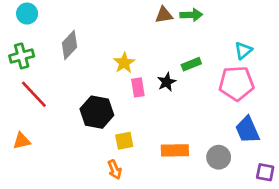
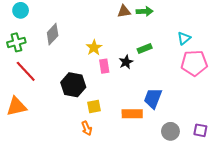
pink pentagon: (236, 83) -> (194, 63), moved
blue trapezoid: (247, 130) -> (153, 98), moved, turned 45
orange triangle: (22, 141) -> (16, 107), size x1.5
gray circle: (219, 157) -> (170, 131), moved

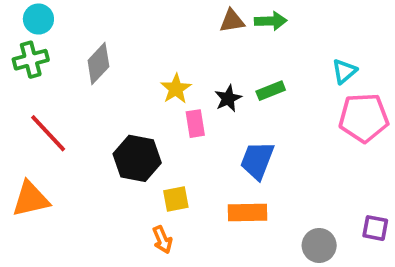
green cross: (16, 42) -> (31, 60), moved
black star: (126, 62) -> (228, 98), moved
blue trapezoid: (153, 98) -> (257, 160), moved
purple square: (200, 130) -> (375, 228), moved

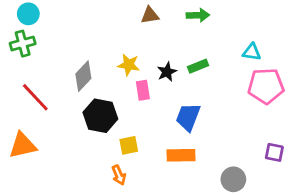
brown triangle: (232, 21) -> (150, 15), moved
gray diamond: (98, 64) -> (83, 76), moved
cyan triangle: (344, 71) -> (252, 52), turned 48
yellow star: (176, 89) -> (129, 65), turned -30
purple square: (375, 228) -> (274, 152), moved

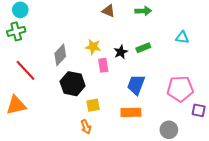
brown triangle: (150, 15) -> (108, 11), turned 32
pink pentagon: (266, 86) -> (180, 89), moved

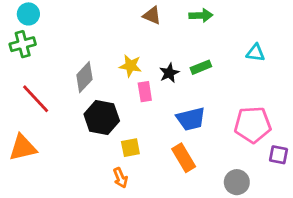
blue trapezoid: (136, 85) -> (191, 119), turned -125
orange rectangle: (131, 112) -> (184, 158), turned 60

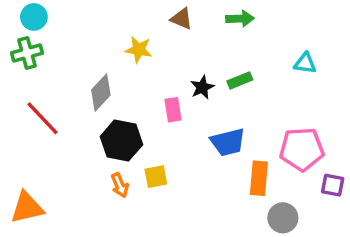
yellow star: (130, 66) -> (139, 50), moved
orange triangle: (23, 148) -> (27, 208), moved
orange rectangle: (184, 158) -> (259, 178), moved, turned 36
orange arrow: (120, 178) -> (120, 185), moved

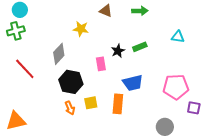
orange rectangle: (259, 178) -> (118, 104), moved

